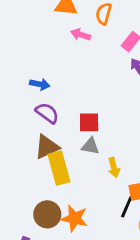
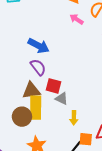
blue arrow: (40, 84) -> (39, 46), size x1.5
red square: (89, 122) -> (53, 86), moved
brown circle: (47, 214) -> (22, 117), moved

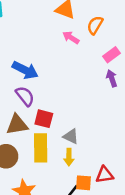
gray triangle: (62, 99) -> (71, 136), moved
yellow rectangle: (36, 108) -> (41, 148), moved

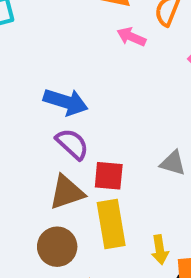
gray triangle: (71, 136) -> (173, 163), moved
yellow arrow: (69, 157) -> (160, 250), moved

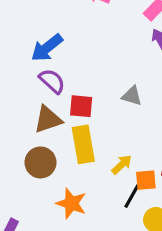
blue arrow: (66, 102) -> (47, 48), turned 124
yellow arrow: (160, 250) -> (122, 165), turned -125

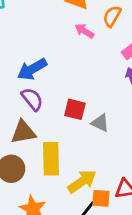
red square: (81, 106) -> (75, 109), moved
yellow arrow: (122, 165) -> (82, 181), size x1.5

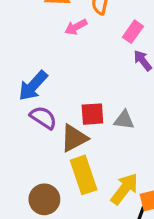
pink arrow: (84, 31) -> (76, 27), turned -42
brown triangle: (23, 132) -> (74, 138), moved

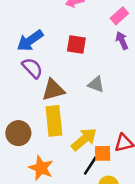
red square: (92, 114) -> (76, 44), moved

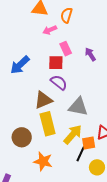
pink rectangle: (119, 16) -> (66, 49), moved, turned -64
purple semicircle: (32, 68) -> (59, 82), moved
gray triangle: (96, 84) -> (78, 107), moved, size x1.5

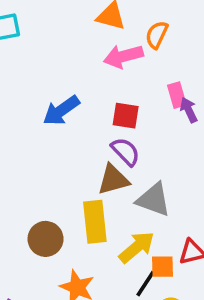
pink arrow: (50, 30) -> (123, 56), size x1.5
pink rectangle: (66, 49) -> (177, 95), moved
brown triangle: (43, 100) -> (113, 180), moved

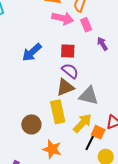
pink arrow: (123, 56) -> (63, 18), turned -145
pink rectangle: (177, 95) -> (86, 25), moved
orange square: (163, 267) -> (98, 132), turned 32

